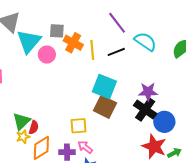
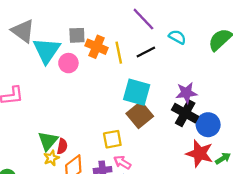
cyan semicircle: (145, 42) -> (177, 37), size x0.7
brown square: (105, 107) -> (140, 115), turned 30

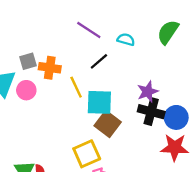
yellow line: (119, 53) -> (76, 87), moved
yellow square: (112, 139) -> (87, 154), size x1.4

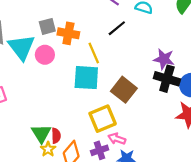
purple star: (148, 92) -> (164, 59), turned 30
cyan square: (99, 102) -> (86, 78), moved

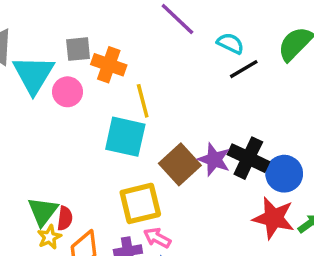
black line: (117, 28) -> (244, 69), moved
purple star: (164, 59) -> (214, 160), moved

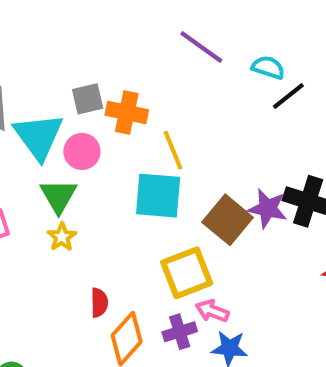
green triangle: (43, 211) -> (59, 196), moved
yellow star: (49, 237) -> (62, 237), moved

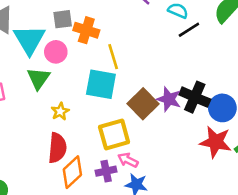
yellow star: (62, 237) -> (60, 111), moved
red semicircle: (99, 303) -> (57, 148), size x1.6

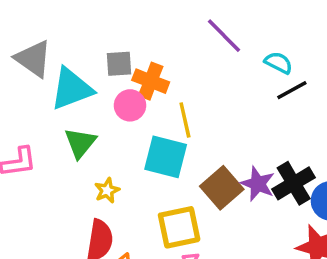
cyan triangle: (29, 40) -> (72, 89), turned 36
pink circle: (56, 52) -> (130, 105), moved
black cross: (195, 97) -> (294, 183), turned 32

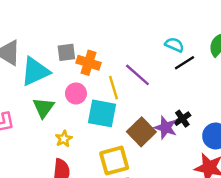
purple line: (224, 36) -> (137, 75), moved
pink circle: (130, 105) -> (76, 93), moved
black cross: (294, 183) -> (182, 119), moved, size x0.6

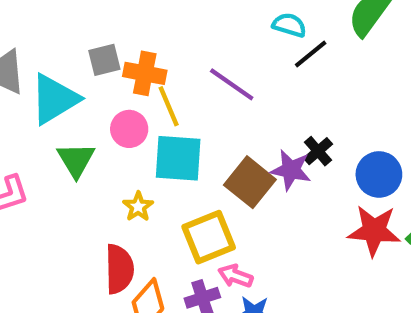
yellow line: (113, 88) -> (169, 106), moved
yellow star: (64, 139) -> (138, 207), moved

